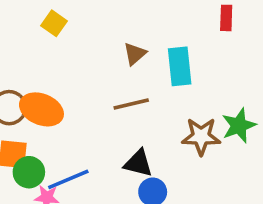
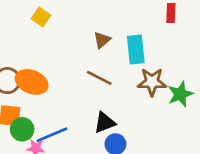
brown line: (131, 104) -> (99, 78), turned 40
brown star: (201, 136) -> (152, 82), moved
black triangle: (138, 163) -> (105, 122), turned -35

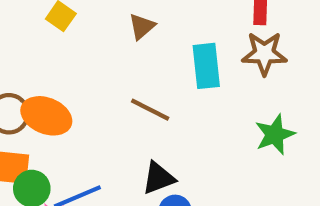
brown triangle: (102, 40) -> (142, 27), moved
brown star: (152, 82) -> (264, 54), moved

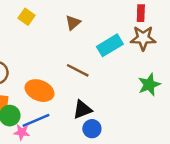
cyan rectangle: (206, 66) -> (110, 45), turned 65
orange ellipse: (46, 116) -> (40, 91), moved

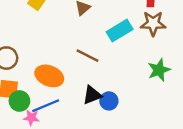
blue circle: (92, 129) -> (109, 101), moved

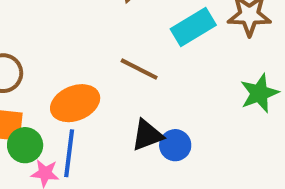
orange ellipse: (49, 76) -> (75, 103), turned -44
blue line: (46, 106) -> (69, 153), turned -60

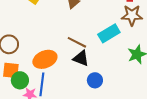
cyan rectangle: (193, 27) -> (109, 33), moved
black triangle: (147, 135) -> (81, 58), moved, turned 42

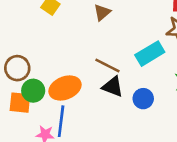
green circle: (20, 80) -> (33, 91), moved
blue circle: (95, 80) -> (143, 99), moved

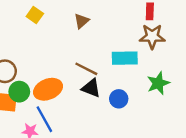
cyan rectangle: (150, 54) -> (125, 58), turned 30
blue line: (61, 121) -> (44, 119), turned -36

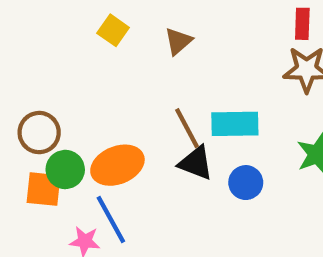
yellow square: (35, 15) -> (113, 30), moved
cyan rectangle: (125, 58) -> (235, 124), moved
brown line: (86, 69) -> (187, 128), turned 35

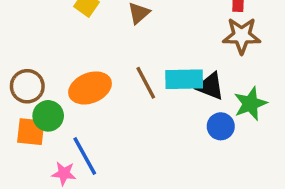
black triangle: (196, 163) -> (210, 86), moved
orange ellipse: (117, 165) -> (90, 88), moved
blue circle: (246, 183) -> (221, 126), moved

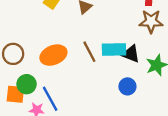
green circle: (48, 116) -> (27, 84), moved
blue circle: (221, 126) -> (127, 86), moved
orange square: (31, 132) -> (15, 94), moved

